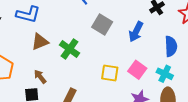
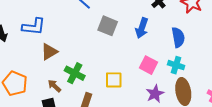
green cross: (70, 49) -> (75, 73), moved
yellow square: (110, 73) -> (114, 80), moved

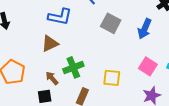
blue L-shape: (34, 27) -> (60, 17), moved
green cross: (75, 73) -> (73, 67), turned 36

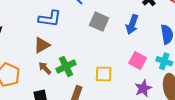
brown arrow: (52, 78) -> (45, 68), moved

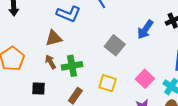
gray square: (99, 22) -> (115, 45), moved
blue arrow: (132, 25) -> (145, 29), moved

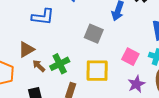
brown triangle: (54, 38) -> (26, 49), moved
yellow square: (108, 83) -> (97, 71), size x1.4

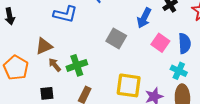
pink square: (130, 57) -> (160, 43), moved
yellow square: (97, 71) -> (129, 85), moved

